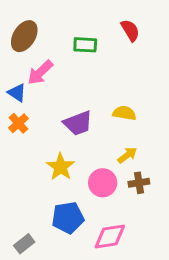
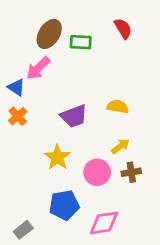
brown ellipse: (24, 36) -> (49, 34), moved

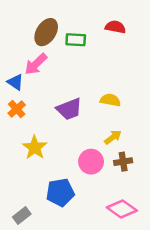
red semicircle: (123, 28) -> (115, 27), turned -48
yellow star: (57, 157) -> (35, 148), moved
pink diamond: (104, 223) -> (122, 209), moved, turned 44

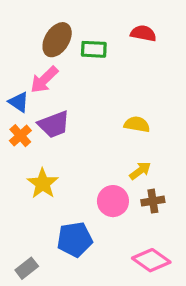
purple trapezoid: (69, 109) -> (54, 124), moved

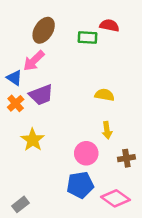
green rectangle: (94, 49) -> (87, 38), moved
yellow arrow: (140, 171) -> (107, 130), turned 119
brown cross: (153, 201) -> (126, 158), moved
blue pentagon: (75, 239) -> (80, 185), moved

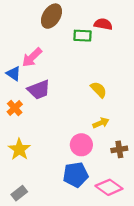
brown ellipse: (44, 30) -> (51, 16), moved
yellow semicircle: (105, 95) -> (99, 90), turned 36
orange cross: (16, 103) -> (15, 108), moved
yellow arrow: (107, 130) -> (101, 123), turned -105
yellow star: (33, 140) -> (19, 149), moved

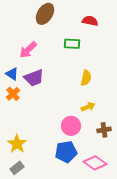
green rectangle: (83, 36) -> (72, 44), moved
blue triangle: (14, 74) -> (12, 74), moved
yellow semicircle: (99, 90) -> (86, 78), turned 56
yellow star: (19, 149) -> (17, 144), moved

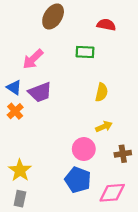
blue pentagon: (66, 152) -> (78, 180), turned 30
pink diamond: (95, 163) -> (112, 193), turned -40
gray rectangle: (17, 168) -> (20, 199), turned -40

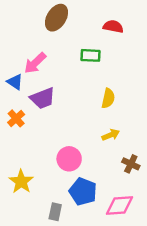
blue triangle: (14, 87) -> (15, 82), moved
pink circle: (84, 149) -> (69, 159), moved
brown cross: (123, 154) -> (131, 164), turned 35
gray rectangle: (20, 199) -> (55, 212), moved

